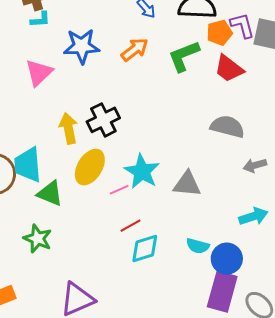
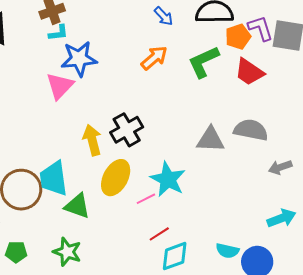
blue star: (82, 46) -> (79, 59), moved
gray triangle: (187, 184) -> (210, 140), moved

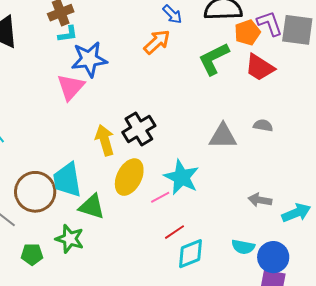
orange arrow: (154, 58) -> (157, 42), moved
gray semicircle: (251, 130) -> (263, 125), size x0.6
gray arrow: (280, 167) -> (260, 200), moved, turned 30
green star: (67, 252) -> (70, 239), moved

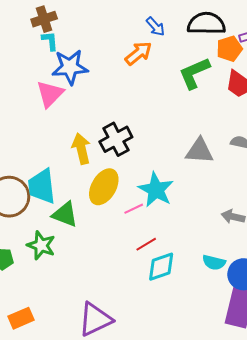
cyan L-shape: (68, 34) -> (50, 41), turned -90

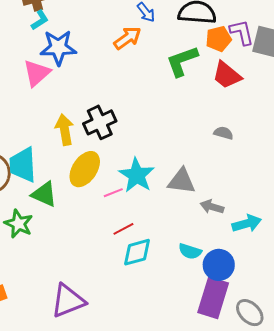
cyan L-shape: (50, 41) -> (40, 20), turned 60
gray triangle: (199, 151) -> (181, 181), moved

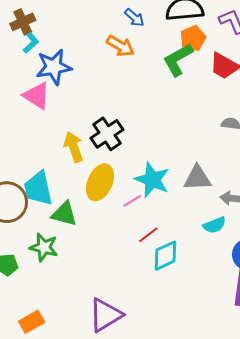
orange arrow: (127, 38) -> (120, 46), turned 76
orange pentagon: (218, 39) -> (193, 38), moved
pink triangle: (37, 73) -> (37, 96), turned -36
cyan semicircle: (190, 251) -> (214, 225), moved, turned -30

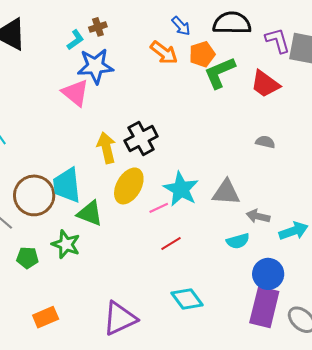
brown cross: (23, 22) -> (98, 27), moved, size x0.7
orange pentagon: (193, 38) -> (202, 54), moved
cyan diamond: (165, 256) -> (187, 299), moved, turned 72

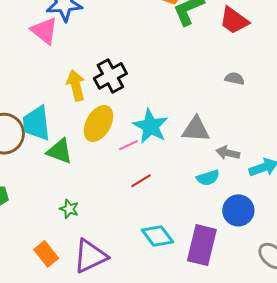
green star: (66, 244) -> (69, 209), moved, size x0.7
purple rectangle: (264, 307) -> (202, 245), moved
orange rectangle: (46, 317) -> (46, 254), moved, turned 75

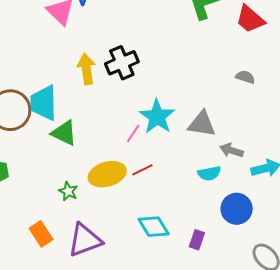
yellow ellipse: (98, 123) -> (107, 174), moved, turned 39
pink line: (128, 145) -> (133, 133), turned -36
purple rectangle: (202, 245) -> (197, 240), size x0.5

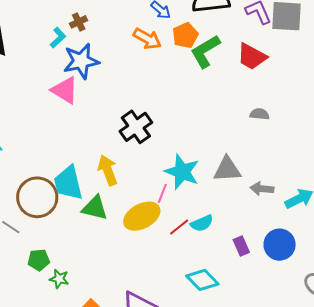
yellow arrow: (86, 69) -> (108, 170), moved
cyan semicircle: (209, 173) -> (202, 223), moved
yellow ellipse: (107, 174) -> (142, 216), moved
green star: (68, 191) -> (59, 279), moved
purple rectangle: (197, 240) -> (241, 246), moved, turned -30

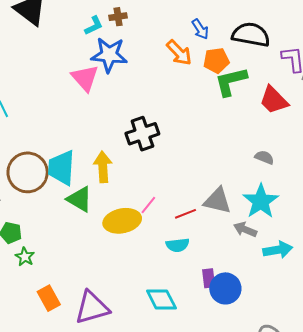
cyan star: (182, 172) -> (261, 201), moved
red line: (179, 227) -> (186, 214), moved
blue circle: (280, 245) -> (225, 288), moved

